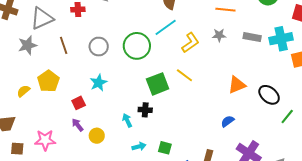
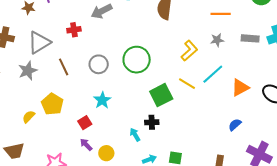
cyan line: (166, 27) -> (213, 74), moved

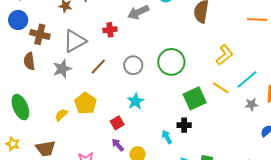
gray star: (217, 40) -> (252, 104), moved
brown line: (64, 67) -> (98, 67), turned 66

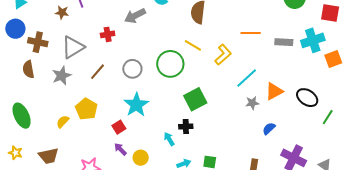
orange line: (257, 20) -> (251, 33), moved
yellow line: (221, 88) -> (193, 45), moved
cyan star: (136, 101) -> (136, 105), size x1.4

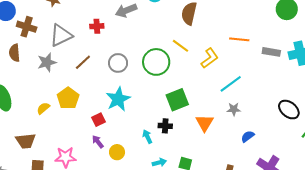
orange triangle: (274, 91) -> (205, 123), moved, turned -36

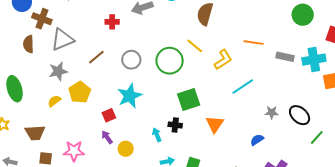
gray triangle: (61, 35) -> (62, 40), moved
gray star: (47, 62) -> (58, 71), moved
gray star: (234, 109) -> (272, 112), moved

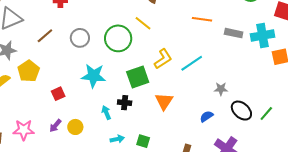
yellow L-shape: (223, 60) -> (163, 59), moved
cyan star: (130, 96) -> (94, 76), moved, turned 30
black ellipse: (300, 115) -> (241, 111), moved
purple arrow: (107, 137) -> (55, 126), moved, turned -104

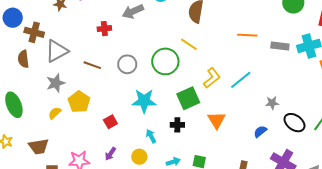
brown line: (45, 36) -> (92, 65), turned 66
cyan arrow: (106, 113) -> (151, 136), moved
yellow circle: (75, 127) -> (139, 157), moved

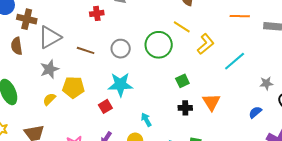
yellow L-shape: (212, 78) -> (206, 44), moved
green square: (188, 98) -> (182, 81), size x0.6
cyan star: (144, 101) -> (120, 85), moved
yellow pentagon: (79, 102) -> (73, 87), turned -30
black cross: (177, 125) -> (185, 108), moved

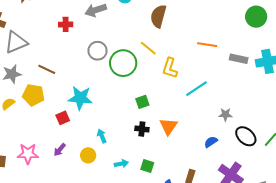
yellow L-shape: (206, 44) -> (170, 68), turned 140
gray circle: (121, 49) -> (98, 51), moved
brown line: (86, 50) -> (47, 69), moved

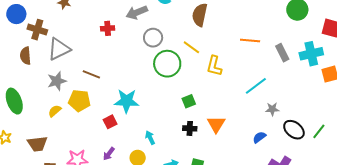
gray circle: (98, 51) -> (153, 38), moved
gray rectangle: (239, 59) -> (282, 53), turned 54
cyan line: (196, 89) -> (256, 86), moved

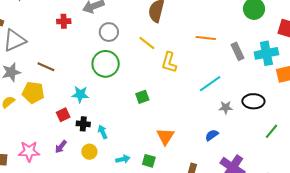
green circle: (167, 64) -> (106, 64), moved
cyan star: (127, 101) -> (80, 94), size x0.7
orange triangle: (216, 124) -> (165, 136), moved
black cross: (190, 128) -> (83, 124), moved
black ellipse: (294, 130) -> (253, 101), moved, turned -40

